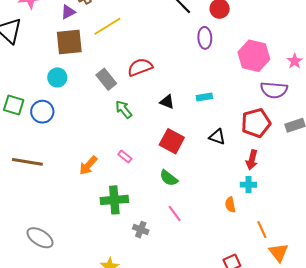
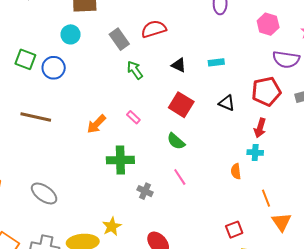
pink hexagon: (254, 56) -> (268, 24), size x0.7

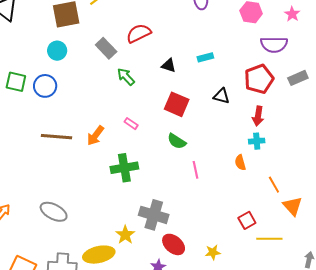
brown line: (36, 117) -> (57, 137), moved
pink line: (180, 177) -> (195, 170), moved, turned 30
gray cross: (145, 191) -> (154, 215), moved, size x1.8

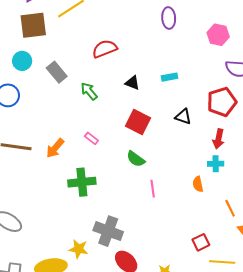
gray rectangle: (106, 48) -> (57, 72), moved
yellow star: (125, 235) -> (79, 249), turned -30

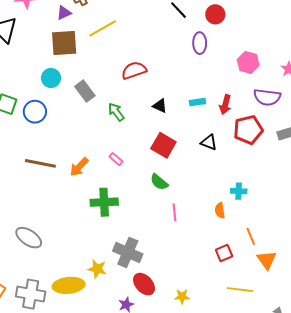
red arrow: (218, 139) -> (225, 105), moved
red square: (201, 242) -> (224, 253), moved

